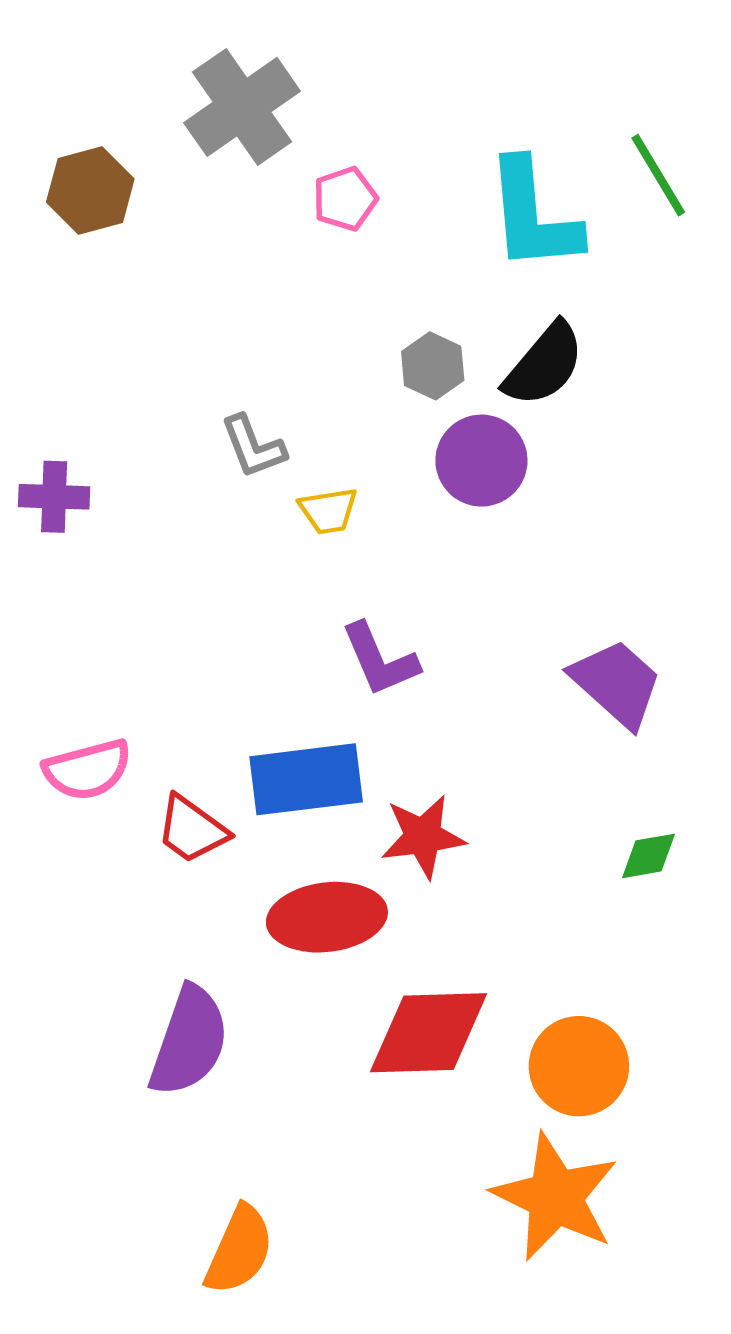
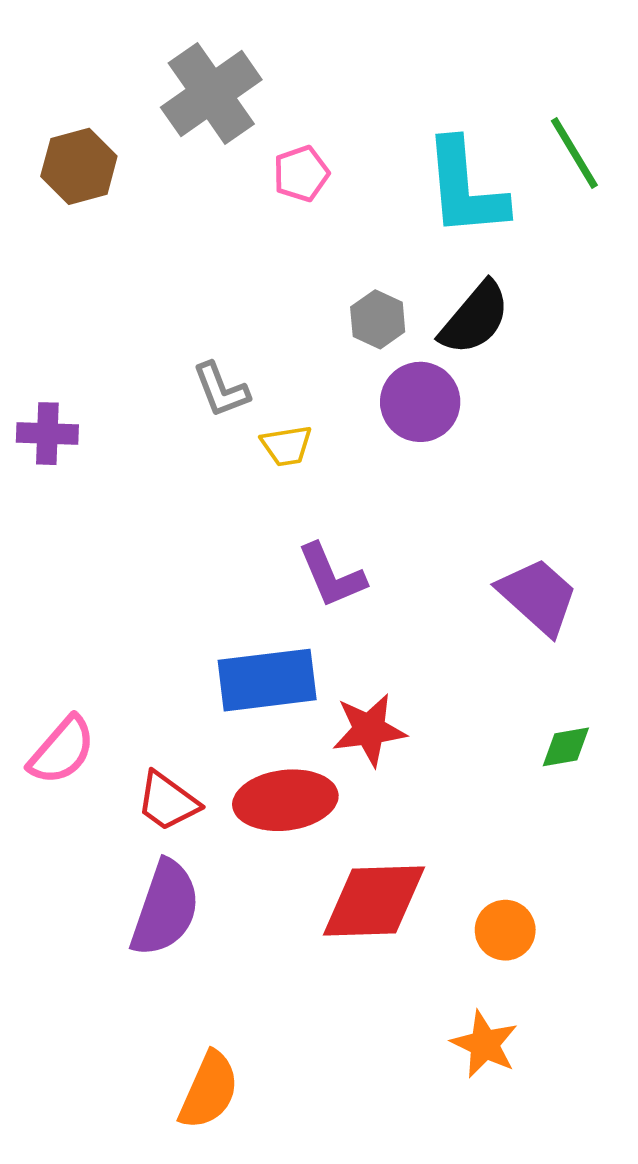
pink semicircle: (87, 770) -> (62, 750), moved, turned -34
red trapezoid: (192, 829) -> (168, 801), moved
orange circle: (579, 1066) -> (505, 930), size x0.7
orange star: (555, 1197) -> (485, 1044), size x0.6

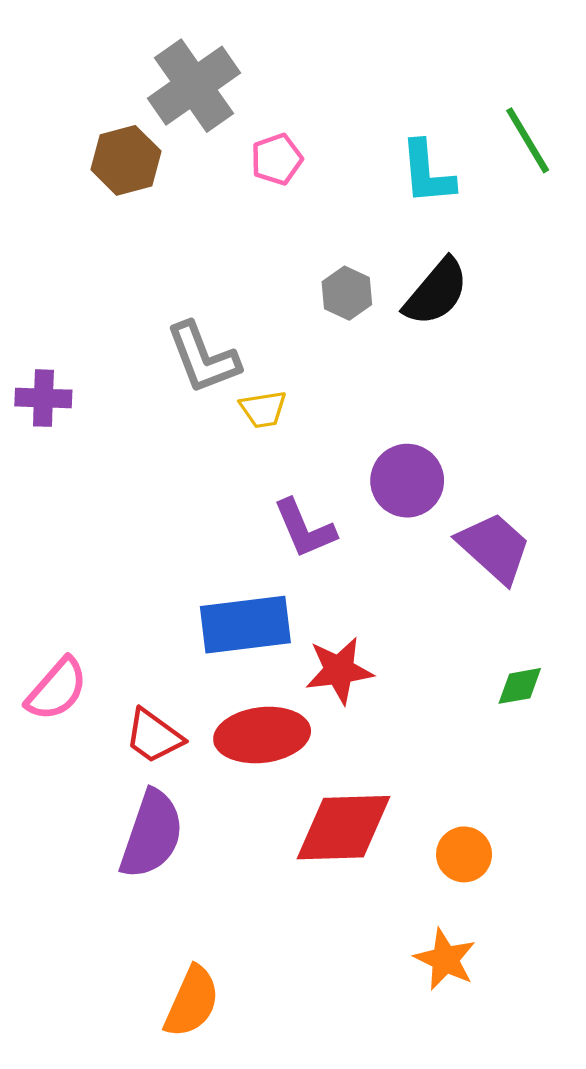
brown hexagon: (79, 166) -> (126, 160), moved
cyan L-shape: (465, 188) -> (427, 173), size x0.7
gray L-shape: (221, 390) -> (203, 358), size x1.4
purple circle: (420, 402) -> (407, 481), moved

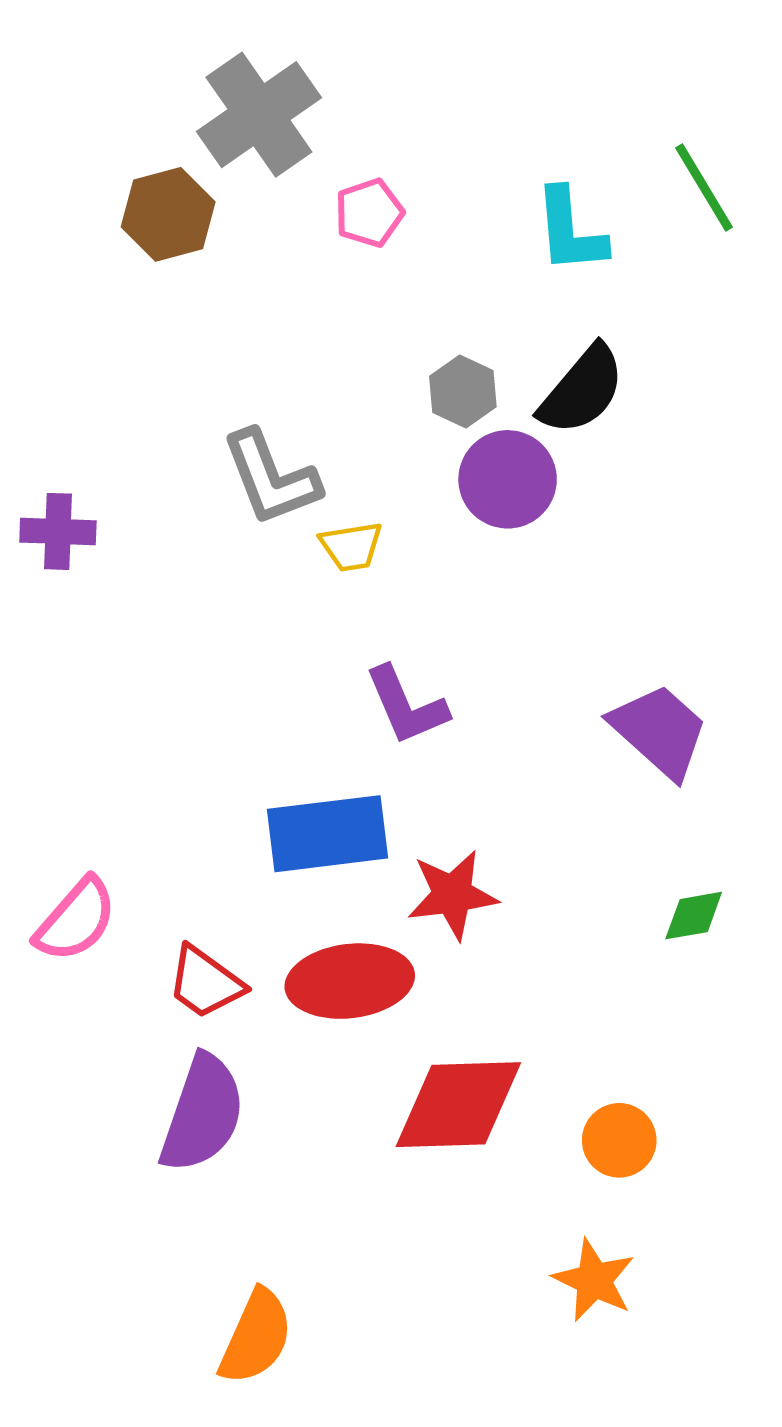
purple circle: (407, 481) -> (508, 479), moved

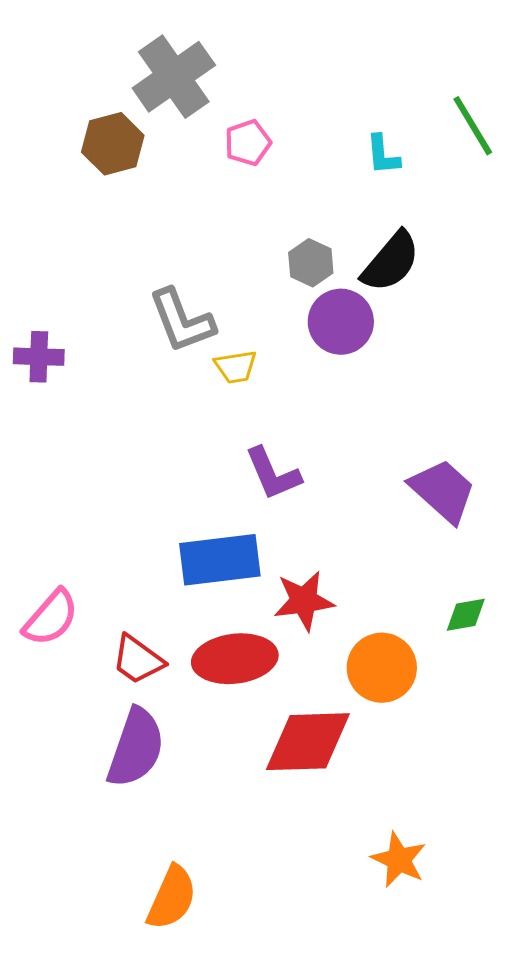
cyan L-shape: (570, 231) -> (383, 155), size x0.7
orange circle: (619, 1140) -> (382, 668), moved, size x1.4

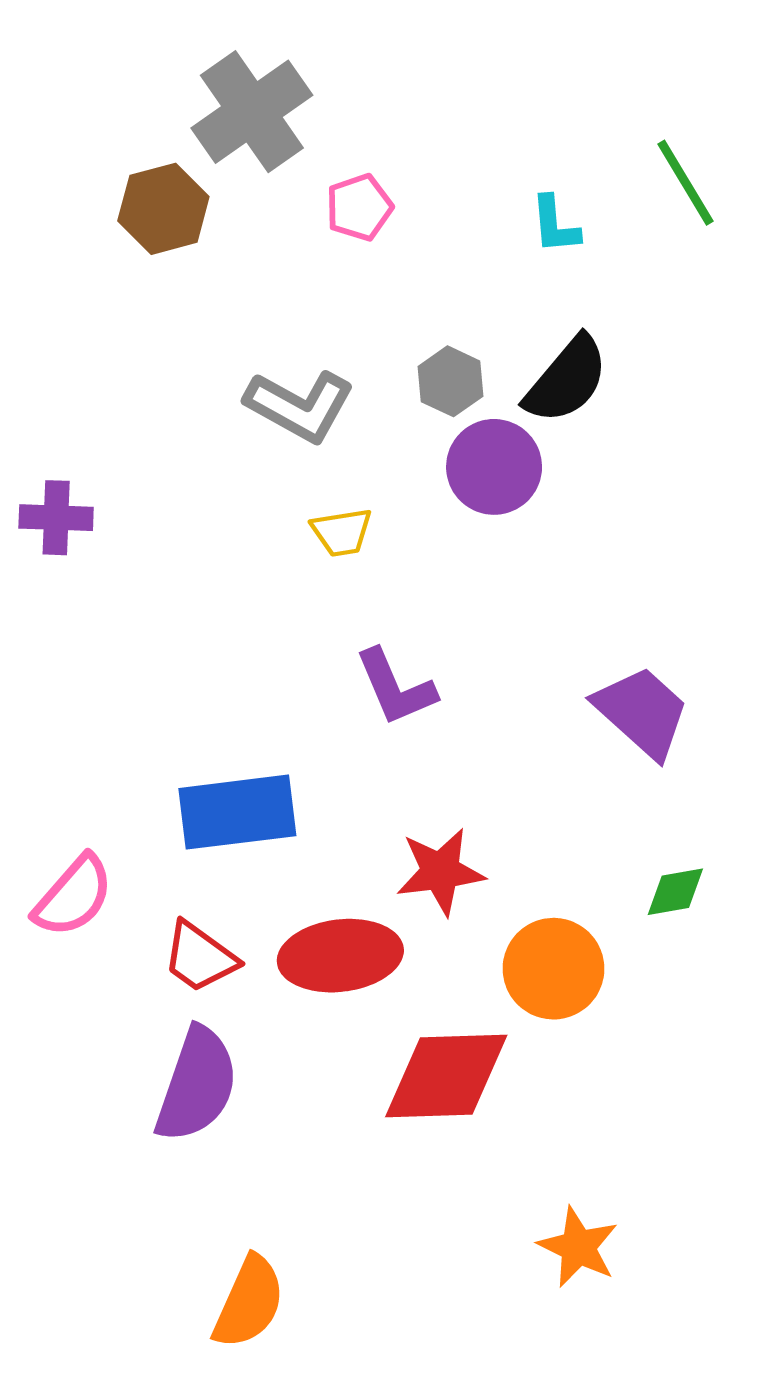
gray L-shape: (182, 321) -> (300, 406), moved, turned -40
blue rectangle: (220, 560) -> (237, 812), moved

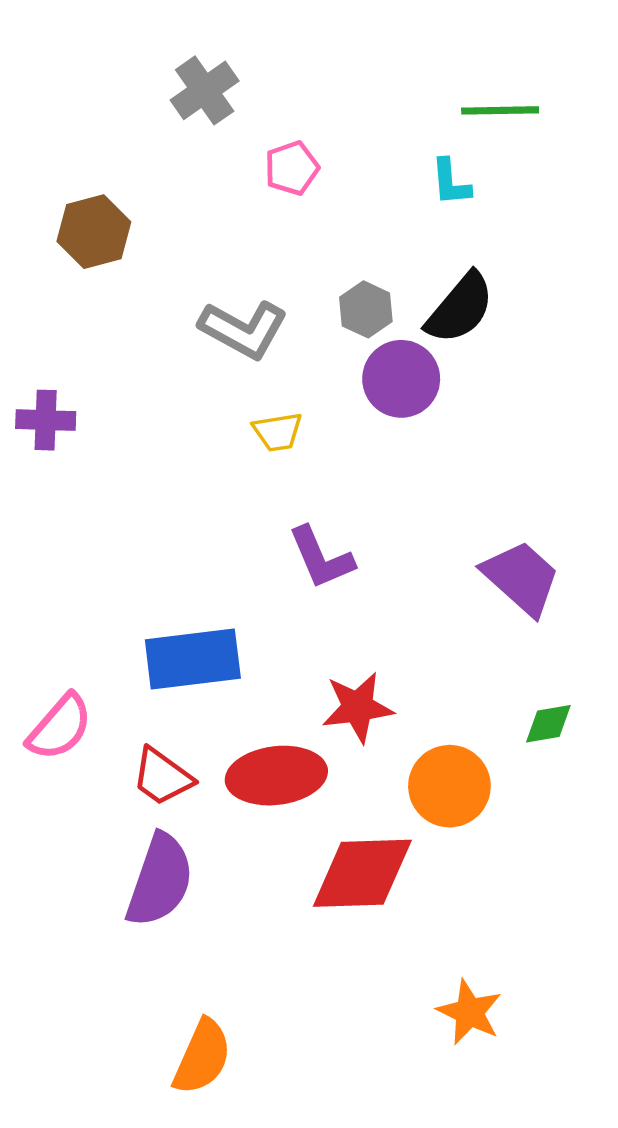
gray cross: (252, 112) -> (205, 90), size x0.7
green line: (685, 183) -> (500, 110), moved, turned -60
brown hexagon: (163, 209) -> (94, 232), moved

